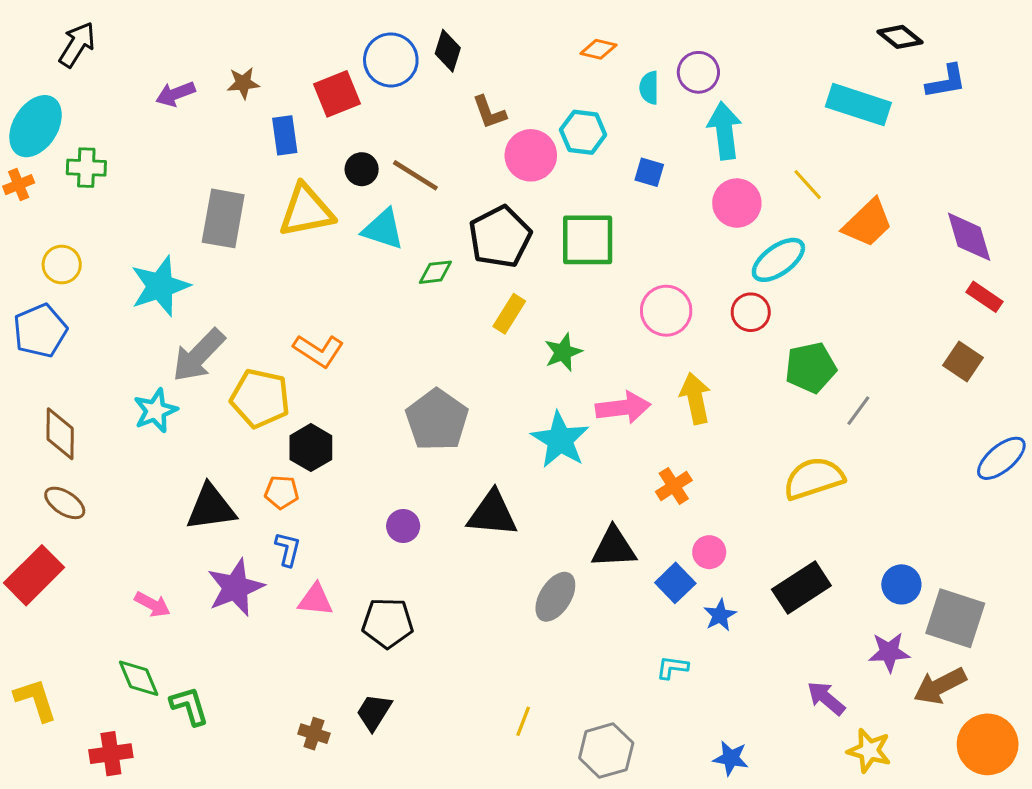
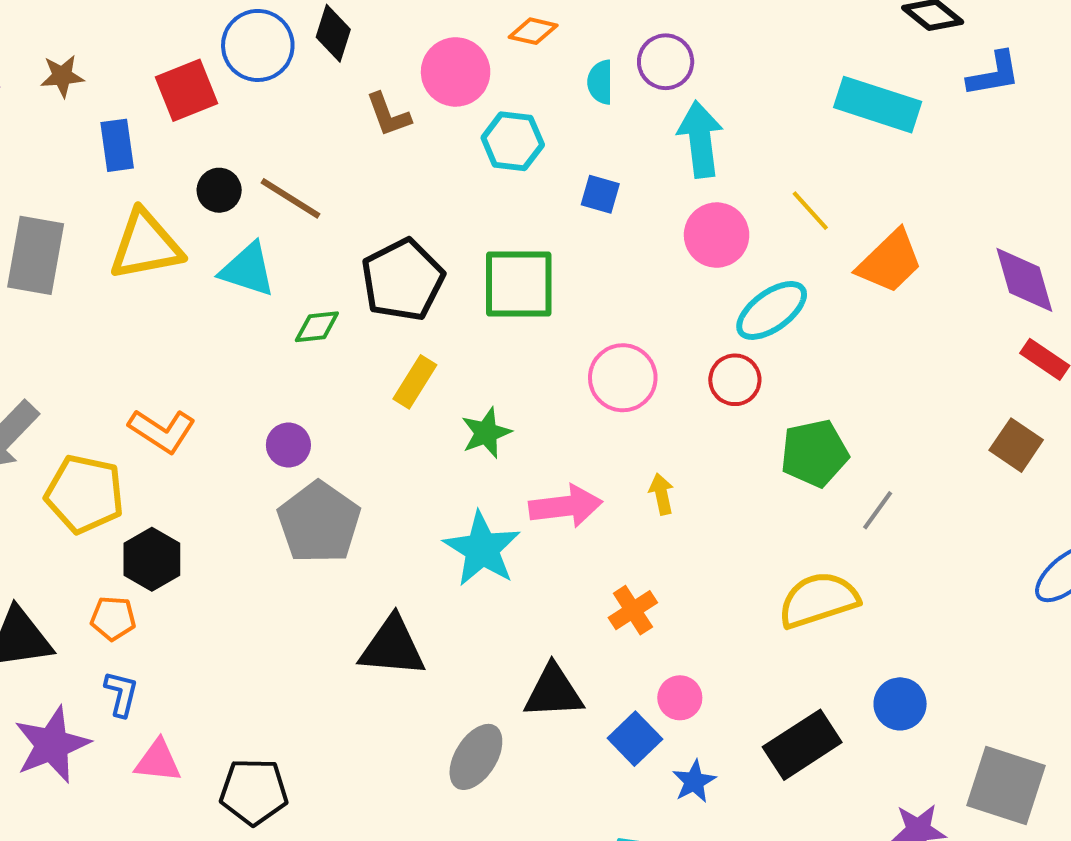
pink circle: (531, 155) -> (456, 72), moved
yellow arrow: (695, 398) -> (661, 494), size x0.6
purple circle: (403, 526) -> (288, 445), moved
blue circle: (901, 584) -> (900, 704), moved

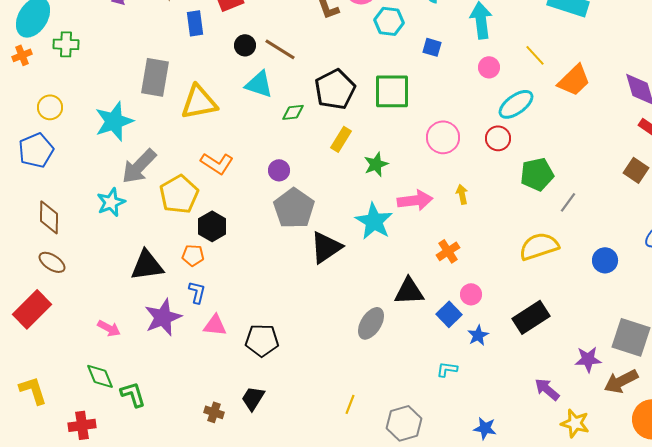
pink circle: (717, 235) -> (489, 67), size x0.7
yellow triangle: (146, 245) -> (199, 102), moved
yellow pentagon: (85, 494) -> (179, 194), turned 30
black triangle: (392, 647) -> (326, 247), moved, turned -39
blue circle: (900, 704) -> (605, 260), moved

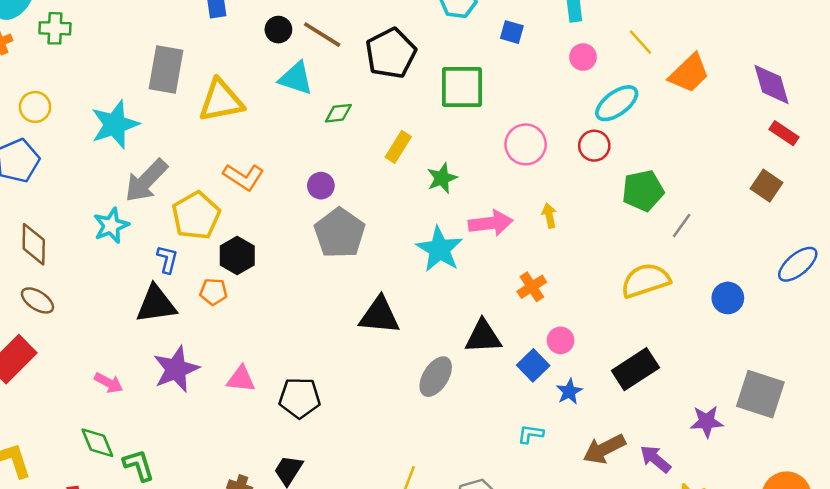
black pentagon: (335, 89) -> (391, 53), moved
black triangle: (326, 247) -> (380, 315), moved, turned 39
blue L-shape: (197, 292) -> (167, 259), moved
brown arrow: (621, 381) -> (604, 449), moved

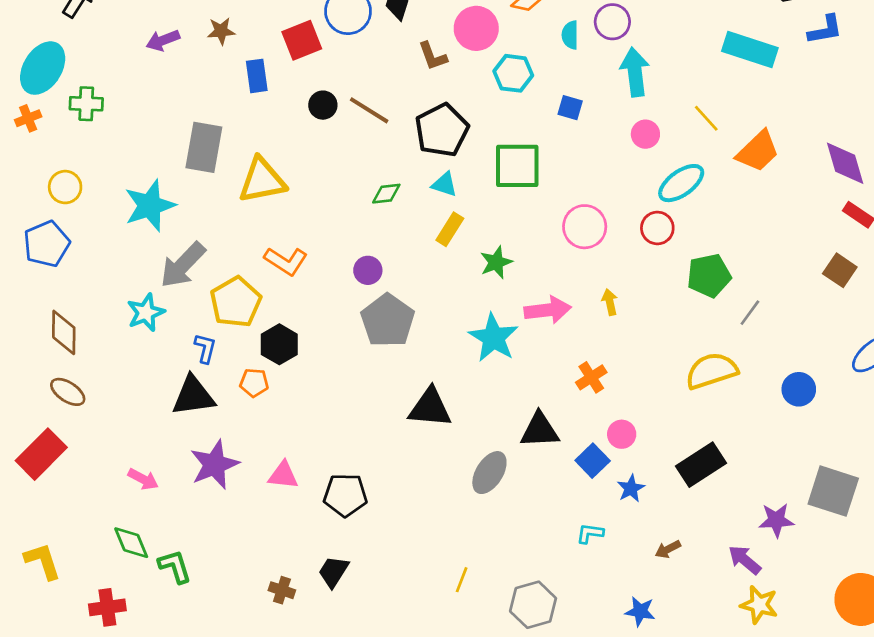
cyan triangle: (296, 78) -> (445, 184), moved, size x0.7
brown arrow: (604, 449) -> (668, 549), size x0.6
purple arrow: (655, 459) -> (745, 560), moved

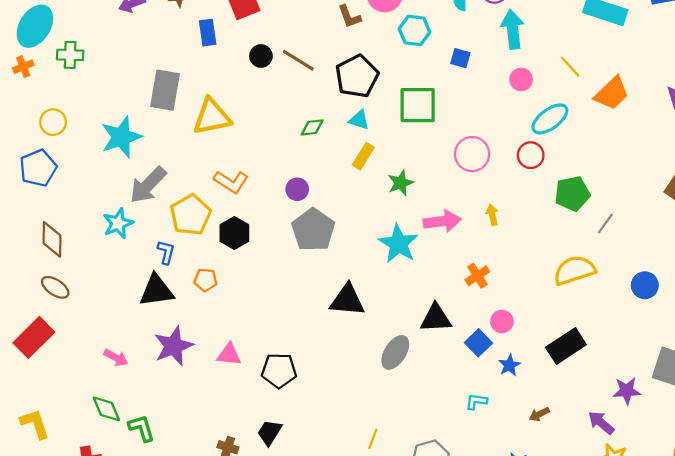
black hexagon: (279, 344) -> (234, 233), moved

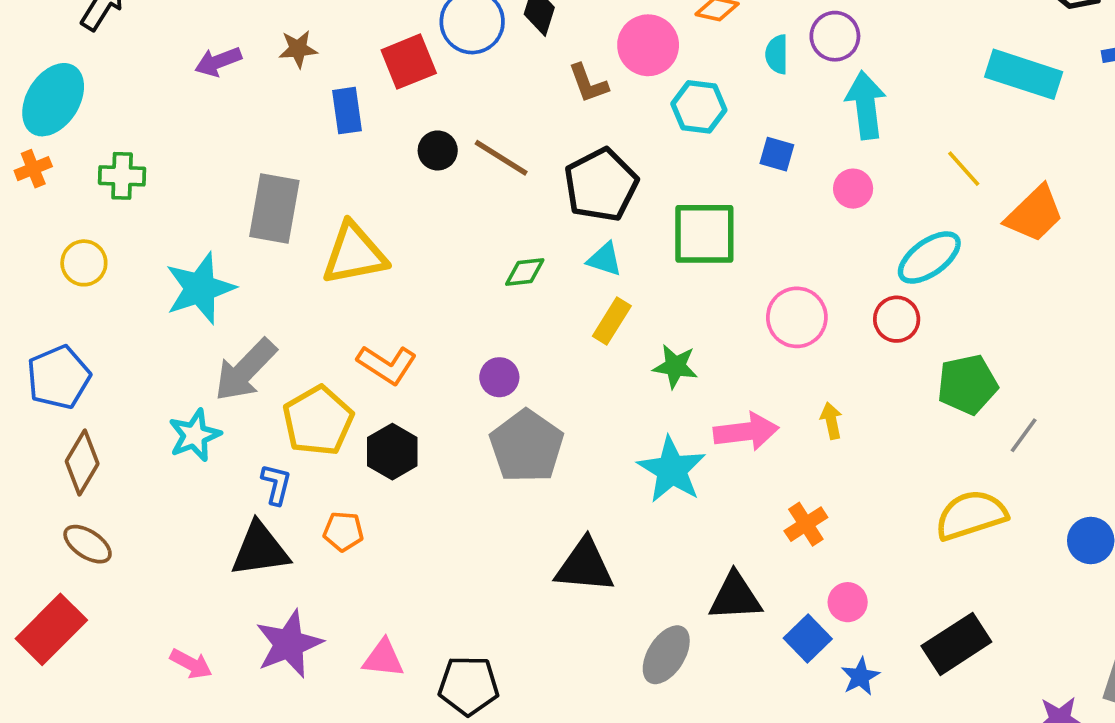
green cross: (70, 55) -> (122, 176), moved
pink circle: (521, 79) -> (853, 189), moved
blue pentagon: (38, 168) -> (59, 377), moved
green star: (401, 183) -> (675, 366), turned 30
brown diamond: (52, 239) -> (82, 462), turned 30

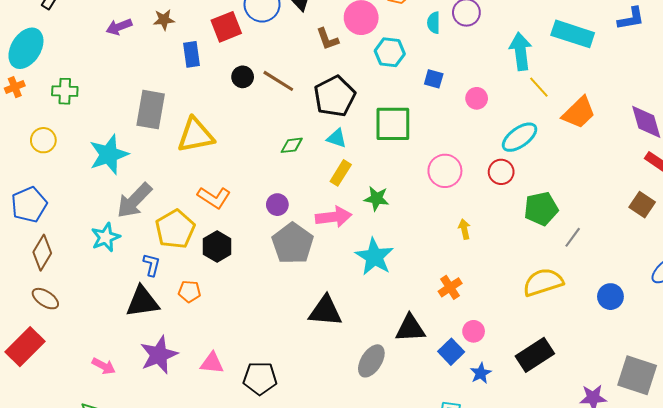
cyan arrow: (866, 105) -> (521, 51), moved
pink arrow: (746, 432) -> (334, 217), moved

